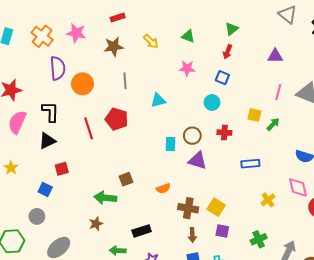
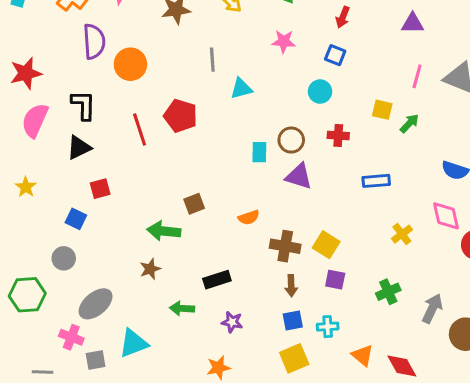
gray line: (125, 81) -> (212, 60), moved

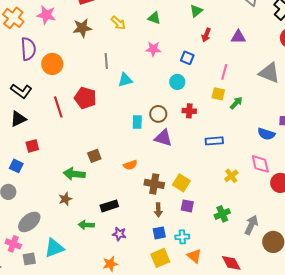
red arrow: (343, 17) -> (206, 35), moved
pink line: (417, 76) -> (224, 72), moved
black L-shape: (83, 105) -> (21, 91), turned 125
orange triangle: (362, 355) -> (194, 256), moved

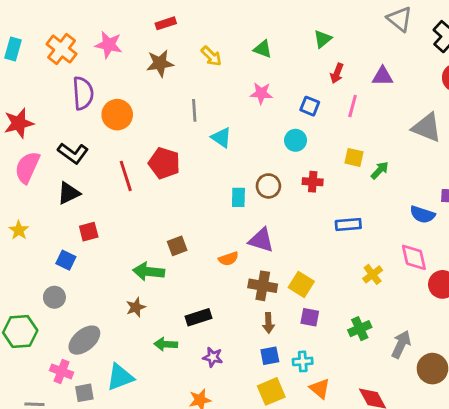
pink line: (224, 72) -> (353, 106), moved
cyan triangle: (125, 80) -> (221, 137), turned 49
purple triangle: (163, 138) -> (261, 240), moved

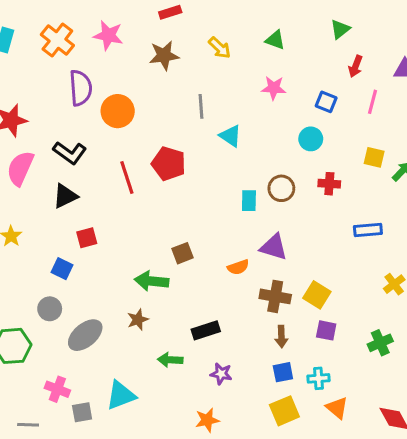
gray ellipse: (84, 340) -> (85, 335), moved

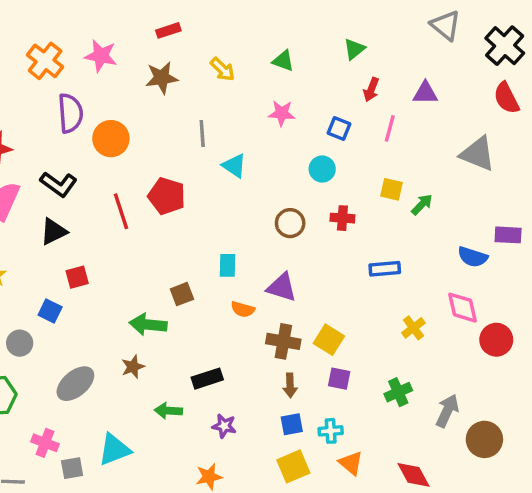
cyan rectangle: (249, 201) -> (228, 265), moved
orange semicircle: (238, 267) -> (243, 309), turned 35
gray circle: (50, 309) -> (20, 343), moved

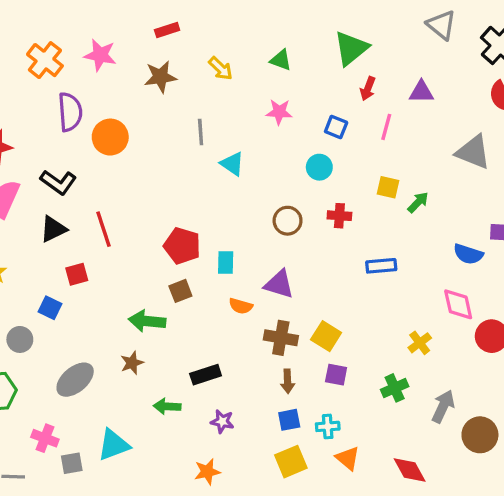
green triangle: (354, 49) -> (351, 48), size x1.6
red pentagon: (167, 196) -> (182, 246), moved
red line: (121, 211) -> (104, 229), moved
yellow cross: (413, 328) -> (420, 343), moved

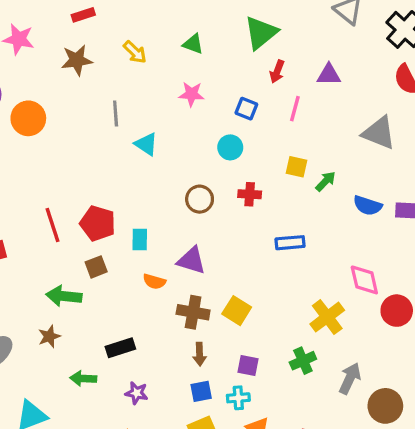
red line: (104, 229) -> (53, 225), moved
blue semicircle: (468, 254) -> (368, 206), moved
yellow cross: (420, 343) -> (327, 317), size x1.5
purple square: (336, 375) -> (248, 366), moved

